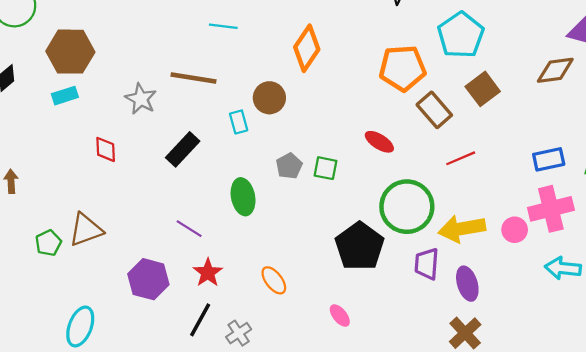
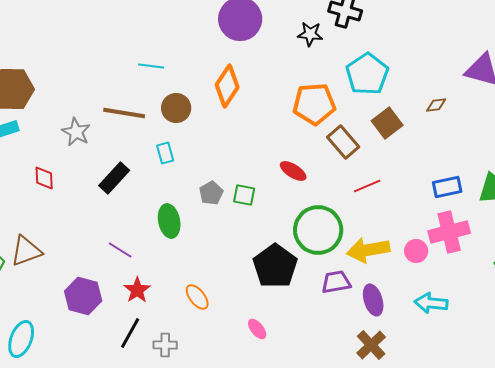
brown diamond: (555, 70) -> (436, 105), moved, size x0.6
brown circle: (269, 98) -> (176, 108), moved
purple trapezoid: (427, 264) -> (336, 282), turned 76
cyan arrow: (563, 268) -> (431, 303), moved
gray cross: (239, 333) -> (165, 345), turned 35

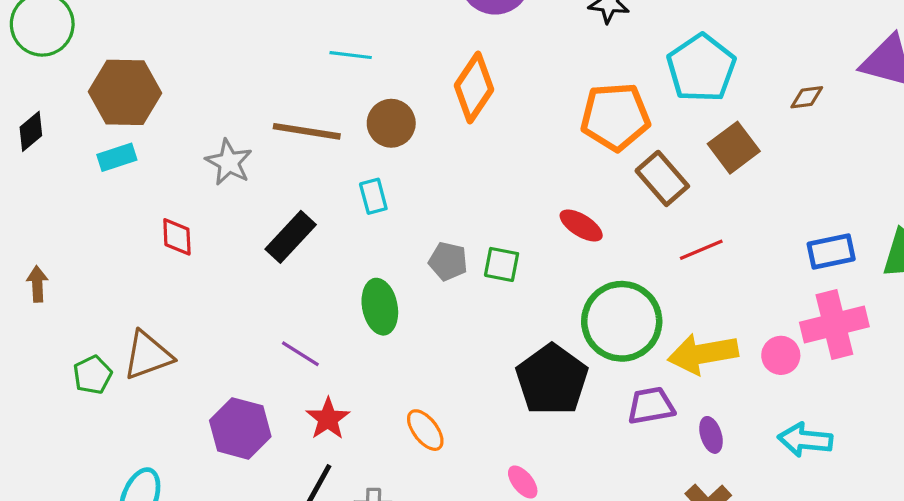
brown diamond: (436, 105) -> (807, 97), moved
gray pentagon: (211, 193) -> (448, 261), turned -30
purple ellipse: (373, 300) -> (711, 435), size x0.7

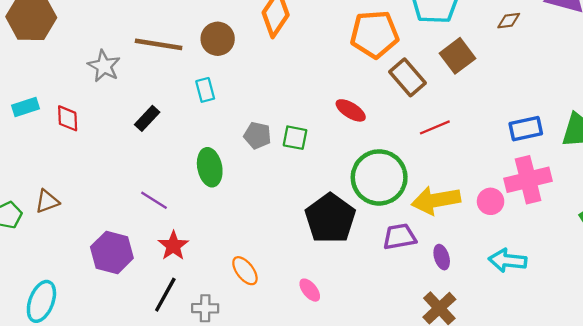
cyan rectangle: (117, 157) -> (25, 107), moved
black rectangle: (291, 237) -> (147, 118), size x0.7
brown triangle: (148, 355) -> (47, 201), size x0.7
orange ellipse: (425, 430) -> (245, 271), moved

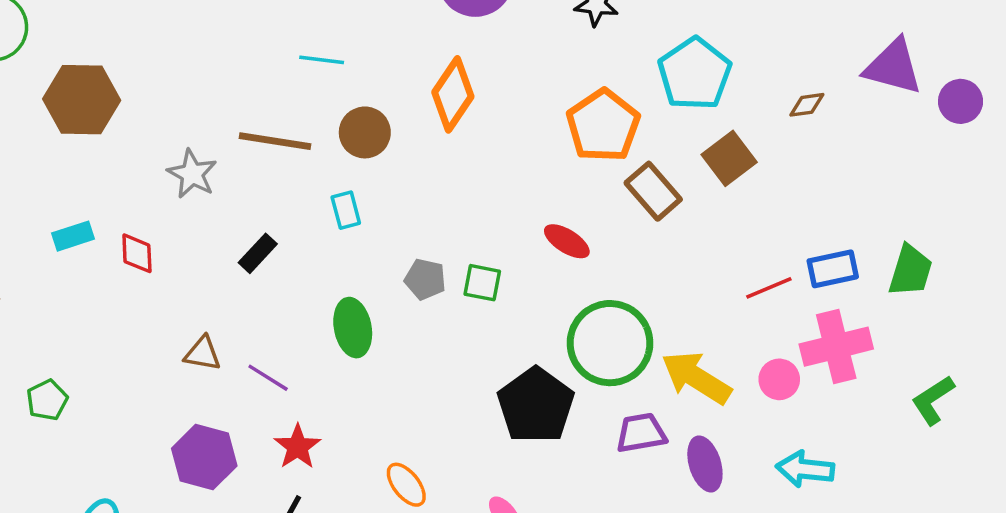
orange pentagon: (375, 34) -> (603, 126), turned -30
red line: (435, 127) -> (769, 288), moved
yellow arrow: (436, 200) -> (696, 378), turned 42
brown triangle: (47, 201) -> (203, 353), moved, turned 30
purple ellipse: (442, 257) -> (705, 464), size x1.4

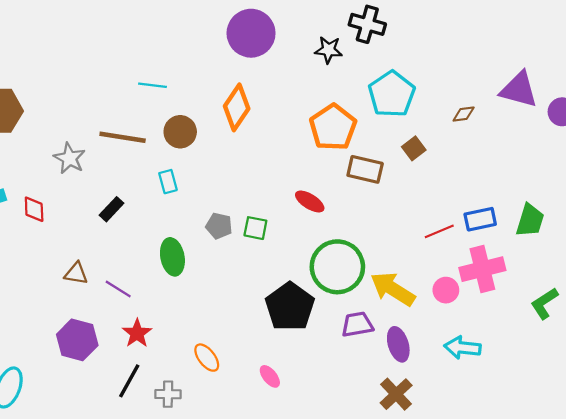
brown square: (729, 158) -> (414, 148), size x0.7
brown rectangle: (653, 191) -> (365, 169), turned -36

